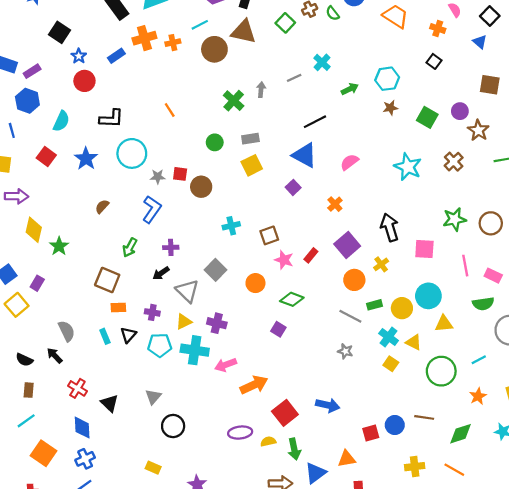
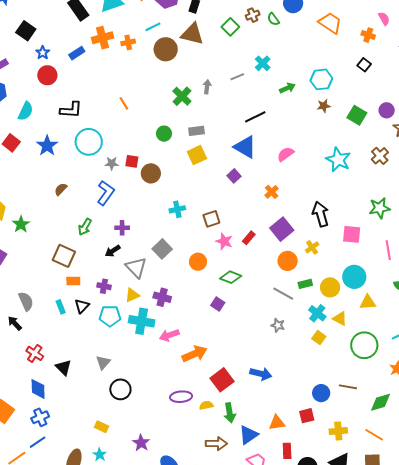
red square: (371, 433) -> (307, 416), moved

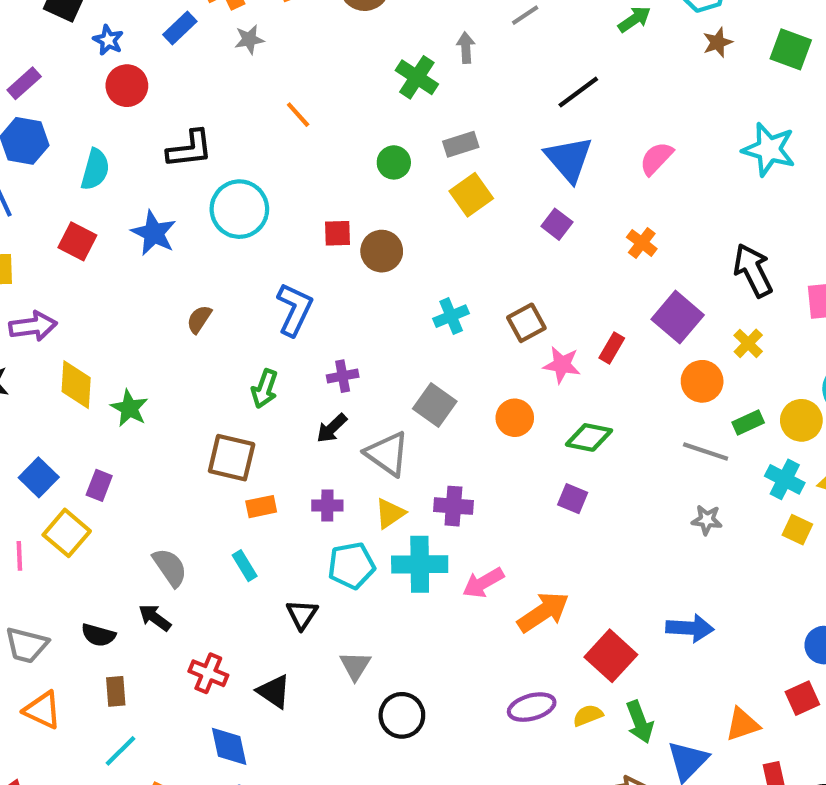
blue triangle: (245, 147) -> (569, 159), turned 30
gray star: (112, 163) -> (249, 39), moved
black triangle: (82, 306) -> (302, 614), moved

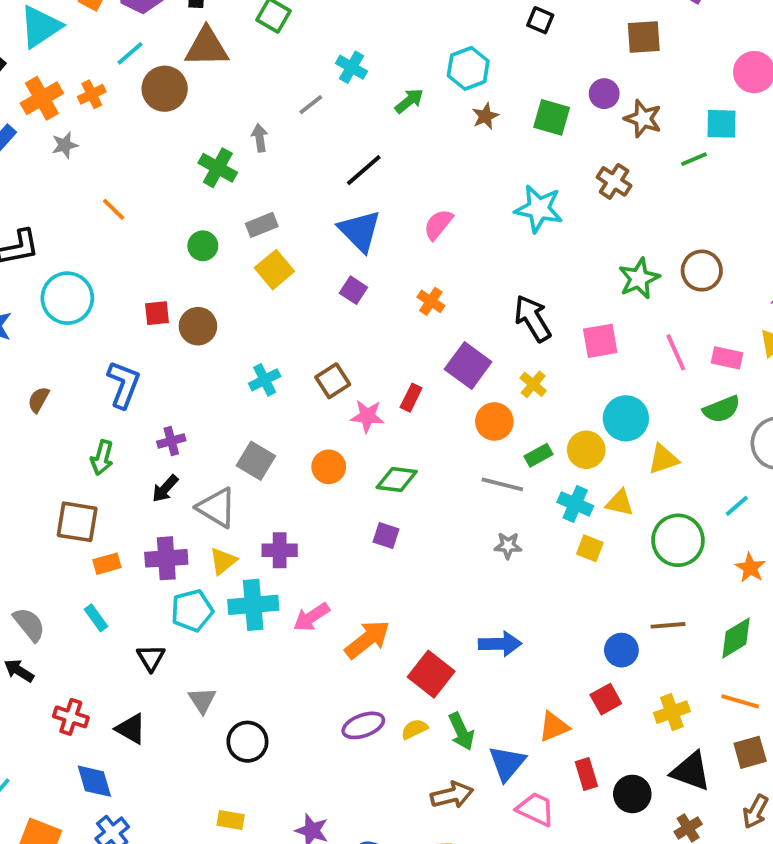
purple cross: (327, 506) -> (166, 558), size x1.5

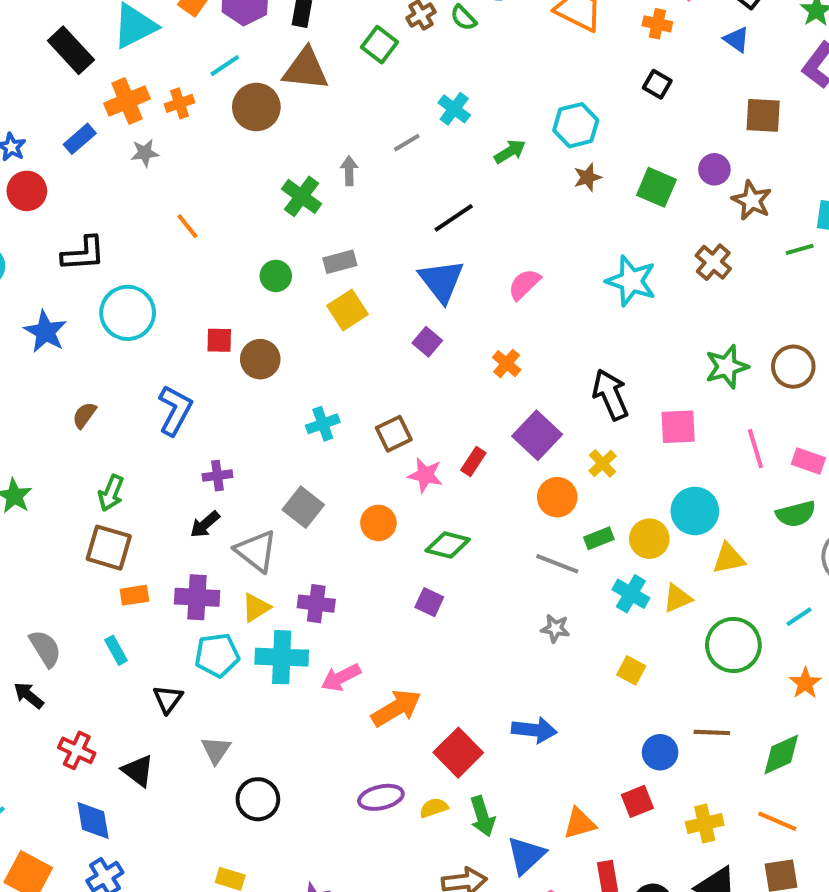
green arrow: (102, 458) -> (111, 493), moved
yellow triangle: (620, 503) -> (677, 598), turned -44
yellow square: (590, 548) -> (631, 670), moved

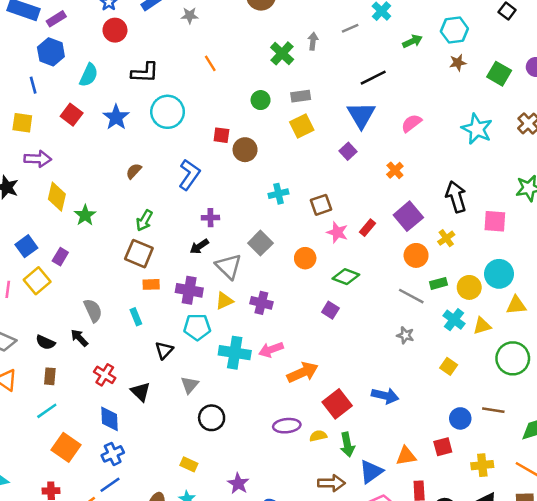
cyan cross: (282, 657) -> (235, 353), moved

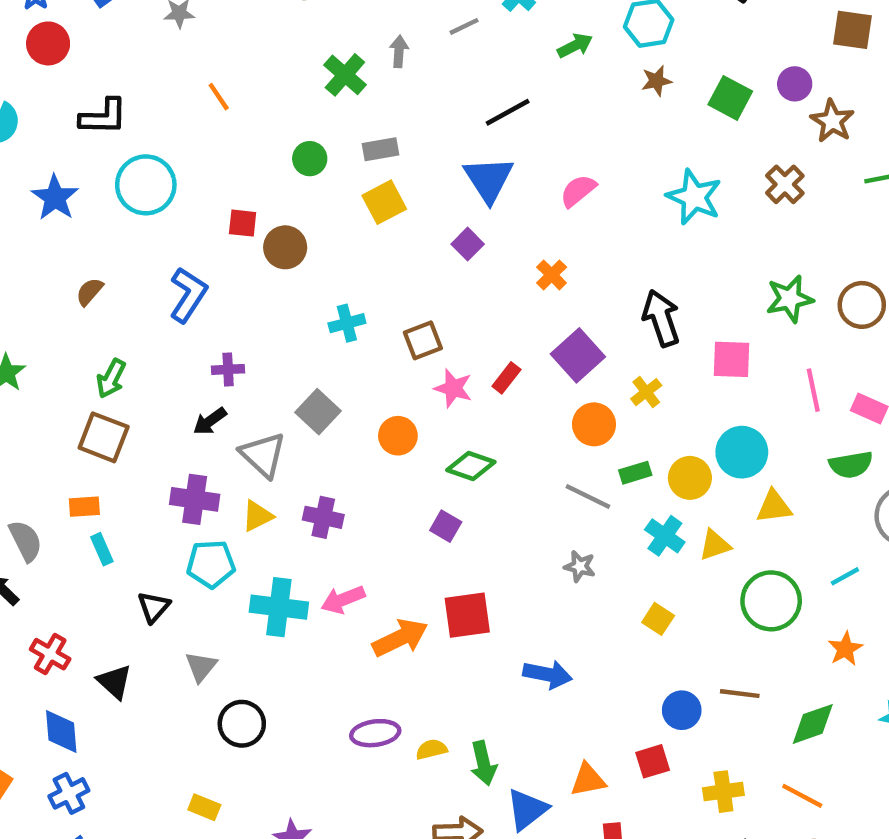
orange rectangle: (151, 284) -> (84, 507), moved
red square: (337, 404) -> (467, 615), moved, turned 32

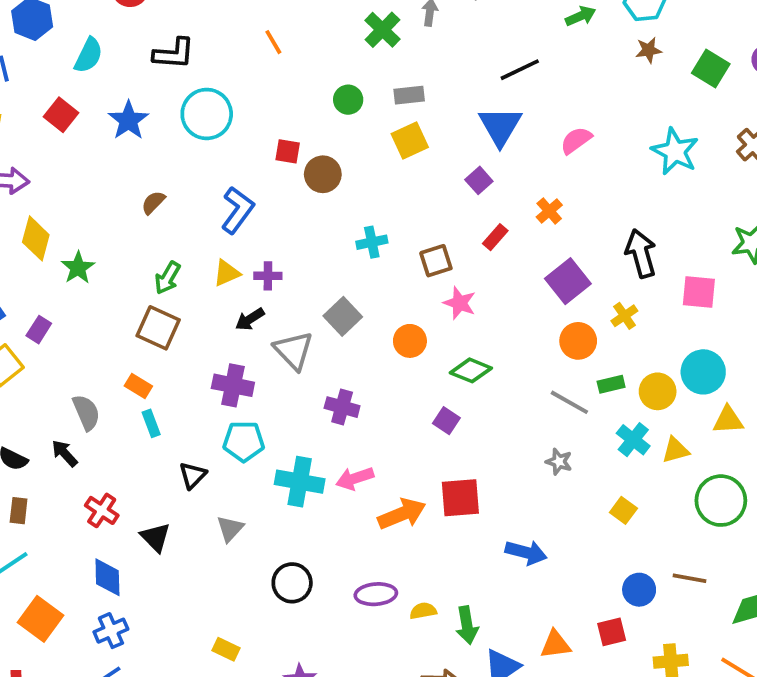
red rectangle: (506, 378) -> (495, 237), moved
orange rectangle: (84, 507) -> (138, 386), turned 32
yellow triangle: (257, 516) -> (227, 273), moved
black circle: (242, 724) -> (292, 583), moved

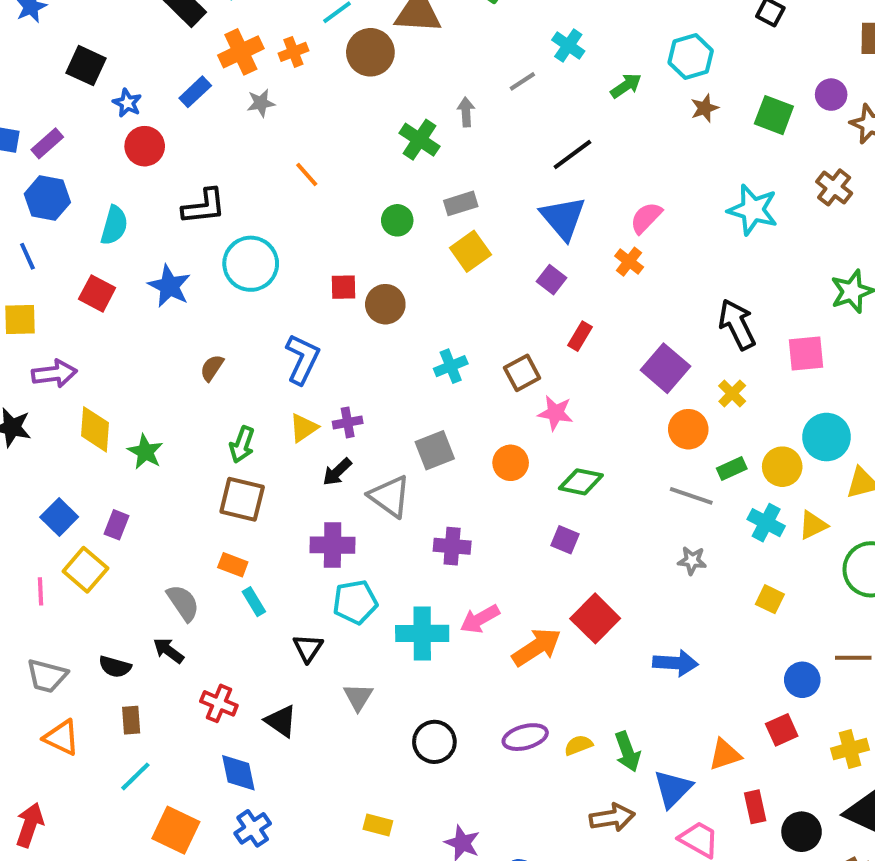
orange cross: (549, 211) -> (629, 262), moved
gray square: (343, 316) -> (435, 450), turned 33
red square: (460, 498) -> (595, 618), turned -30

